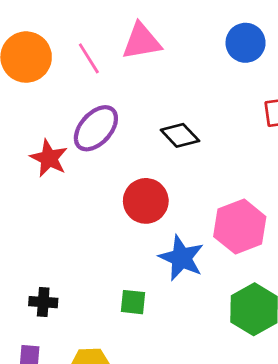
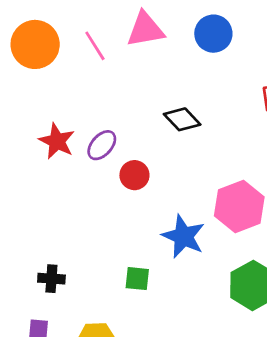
blue circle: (246, 43) -> (213, 34), moved
purple ellipse: (96, 128) -> (102, 145), moved, size x0.7
red circle: (146, 201) -> (134, 175), moved, size x0.7

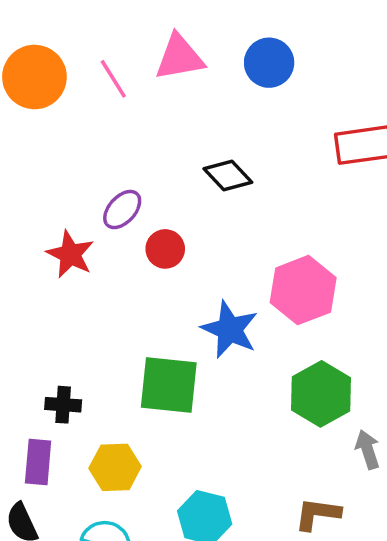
red star: (57, 141) -> (70, 254), moved
black cross: (51, 279) -> (63, 405), moved
green square: (137, 279) -> (169, 385), size x1.8

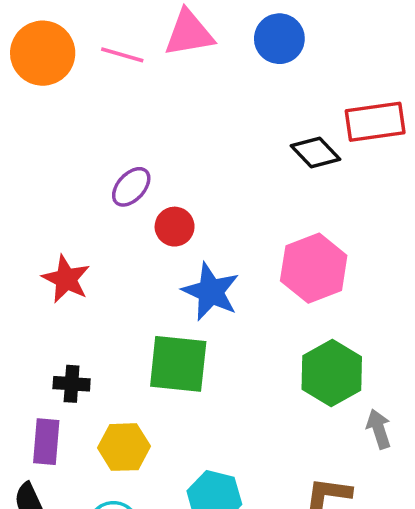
pink line: (113, 79) -> (122, 55), turned -42
black diamond: (228, 175) -> (315, 153), moved
red star: (70, 254) -> (66, 279), moved
blue star: (230, 330) -> (211, 292), moved

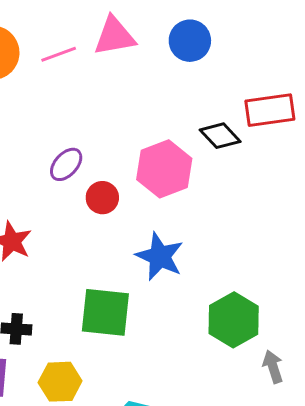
pink line: (122, 55) -> (59, 54), turned -36
pink hexagon: (314, 268) -> (164, 169), moved
blue star: (211, 292) -> (160, 256), moved

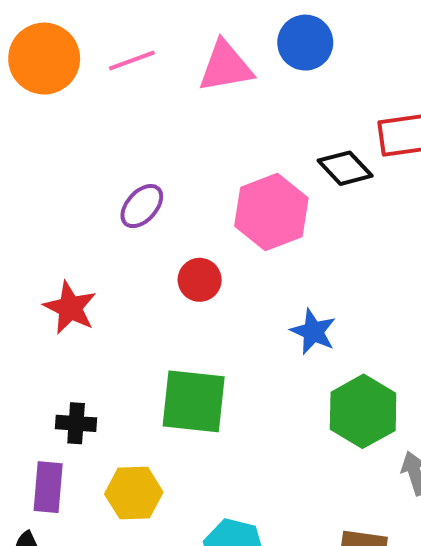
pink triangle: (114, 36) -> (226, 67), moved
red circle: (102, 198) -> (200, 280), moved
blue star: (160, 256) -> (313, 332), moved, size x0.7

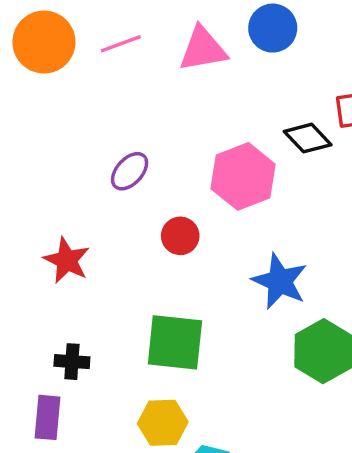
blue star: (313, 332) -> (280, 281), size x1.4
yellow hexagon: (134, 493) -> (163, 423), moved

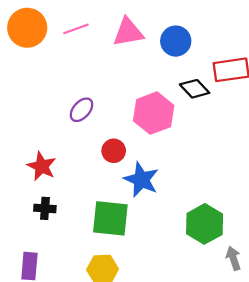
blue circle: (273, 28) -> (176, 41), moved
blue star: (280, 281) -> (141, 180), moved
black cross: (72, 362) -> (45, 208), moved

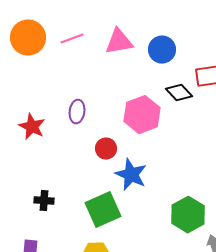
purple ellipse: (82, 110) -> (77, 112), turned -35
red star: (42, 166) -> (32, 127), moved
green square: (110, 218) -> (103, 210), turned -30

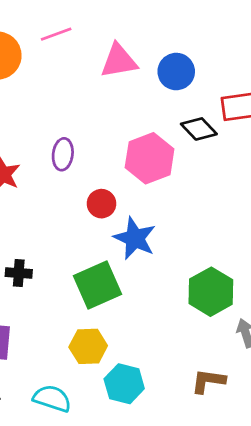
pink line: (72, 39) -> (56, 34), moved

